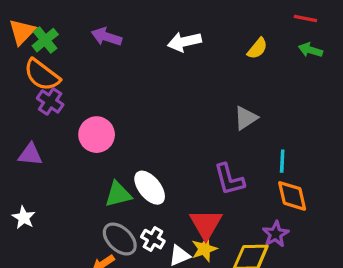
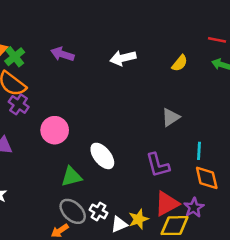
white ellipse: (150, 188) -> (102, 156), moved
red triangle: (206, 224) -> (167, 204), moved, turned 32

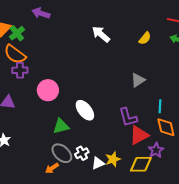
purple arrow: (62, 54) -> (41, 13), moved
white arrow: (123, 58) -> (101, 34), turned 54
purple cross: (19, 104) -> (20, 70), turned -35
red triangle: (167, 204) -> (139, 135), moved
white cross: (98, 211) -> (82, 153), turned 32

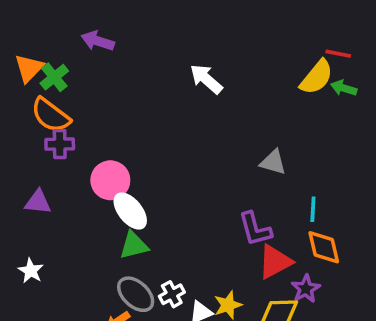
yellow semicircle: (145, 38) -> (317, 77), moved, size x1.5
gray triangle: (138, 80) -> (273, 162), turned 49
white ellipse: (85, 110) -> (130, 211), moved

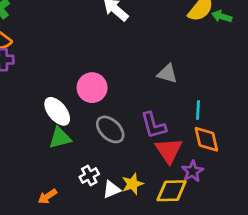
pink circle: (110, 180) -> (92, 88), moved
red triangle: (275, 262) -> (169, 150), turned -36
gray ellipse: (136, 294) -> (110, 129), moved

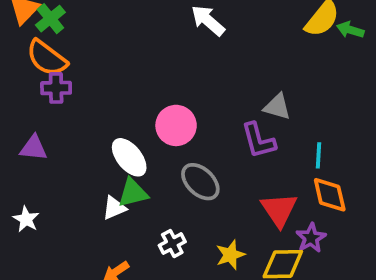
purple L-shape: (153, 125) -> (258, 140), moved
white triangle: (112, 189) -> (114, 208), moved

